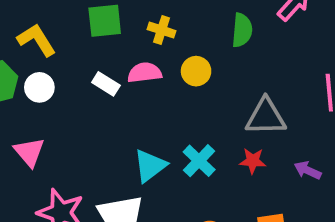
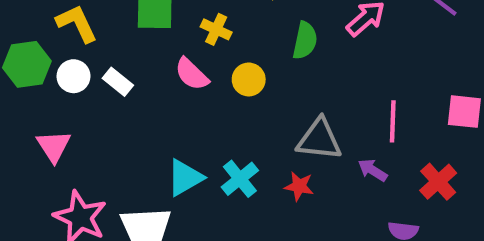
pink semicircle: (145, 73) -> (192, 74), turned -136
white rectangle: (106, 84) -> (118, 82), moved
purple arrow: (308, 170) -> (373, 170), moved

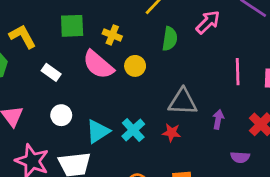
pink semicircle: (192, 74) -> (98, 65), size x1.4
white circle: (73, 76) -> (61, 115), moved
pink line: (393, 121) -> (238, 72), moved
purple arrow: (373, 170) -> (218, 119), turned 72

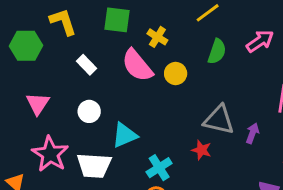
purple arrow: (218, 119) -> (252, 133), moved
cyan cross: (133, 130) -> (159, 168), moved

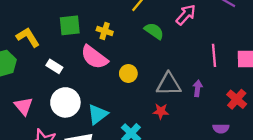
green semicircle: (217, 51) -> (154, 31), turned -60
yellow circle: (176, 73) -> (128, 73), moved
white circle: (89, 111) -> (65, 102), size x1.6

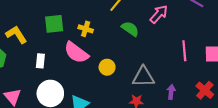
white rectangle: (54, 66) -> (40, 61), turned 64
purple arrow: (198, 88) -> (171, 92), moved

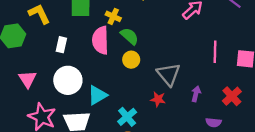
green semicircle: (130, 29) -> (129, 36), moved
pink semicircle: (76, 53) -> (100, 40), turned 45
gray triangle: (143, 77) -> (169, 74), turned 45

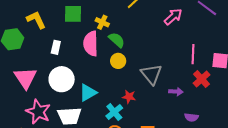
pink triangle: (28, 79) -> (25, 78), size x1.4
purple arrow: (196, 94) -> (176, 92), turned 80
red cross: (232, 96) -> (202, 79), moved
red star: (158, 99) -> (129, 97), moved

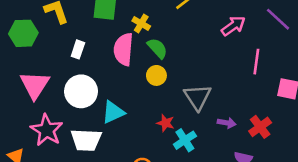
pink line: (193, 54) -> (256, 62), moved
red cross: (202, 79) -> (260, 127), moved
cyan cross: (114, 112) -> (185, 140), moved

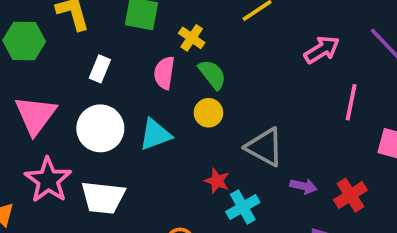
pink semicircle: (123, 49) -> (164, 73), size x0.7
gray triangle: (198, 97) -> (265, 147), turned -32
cyan triangle: (113, 112) -> (155, 135), moved

